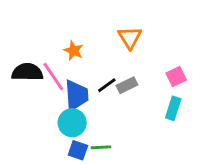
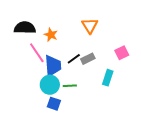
black semicircle: (27, 72) -> (25, 28), moved
cyan rectangle: (173, 108) -> (108, 78), moved
green line: (101, 147) -> (70, 86), moved

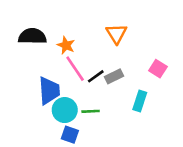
pink line: (37, 53) -> (75, 69), moved
pink square: (122, 53) -> (158, 69), turned -32
blue trapezoid: (53, 66) -> (49, 91), moved

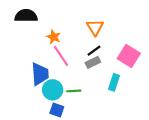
black semicircle: (32, 36) -> (26, 16), moved
pink square: (158, 69) -> (129, 56), size x1.5
black line: (96, 76) -> (94, 51), moved

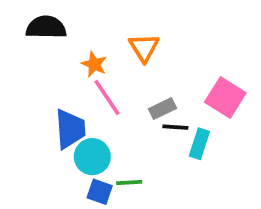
orange triangle: (95, 27) -> (144, 48), moved
black line: (94, 51) -> (175, 127), moved, turned 40
green line: (74, 91) -> (129, 182), moved

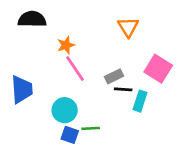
orange triangle: (144, 48) -> (128, 27), moved
orange star: (94, 64) -> (66, 45), turned 30
blue trapezoid: (70, 129) -> (22, 89), moved

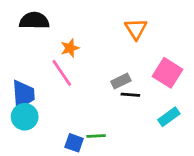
pink line: (75, 69) -> (62, 73), moved
cyan rectangle: (140, 101) -> (169, 117), moved, turned 36
cyan circle: (65, 110) -> (25, 117), moved

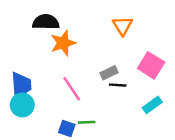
black semicircle: (34, 21) -> (46, 22), moved
orange star: (70, 48) -> (63, 43), size x1.5
pink line: (62, 73) -> (72, 89), moved

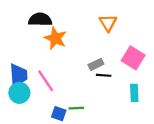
orange star: (63, 43) -> (55, 38), turned -30
pink line: (72, 89) -> (46, 81), moved
cyan rectangle: (152, 105) -> (134, 93), turned -56

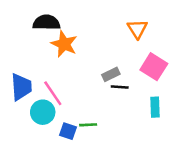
orange triangle: (108, 23) -> (137, 29), moved
cyan circle: (19, 93) -> (43, 112), moved

